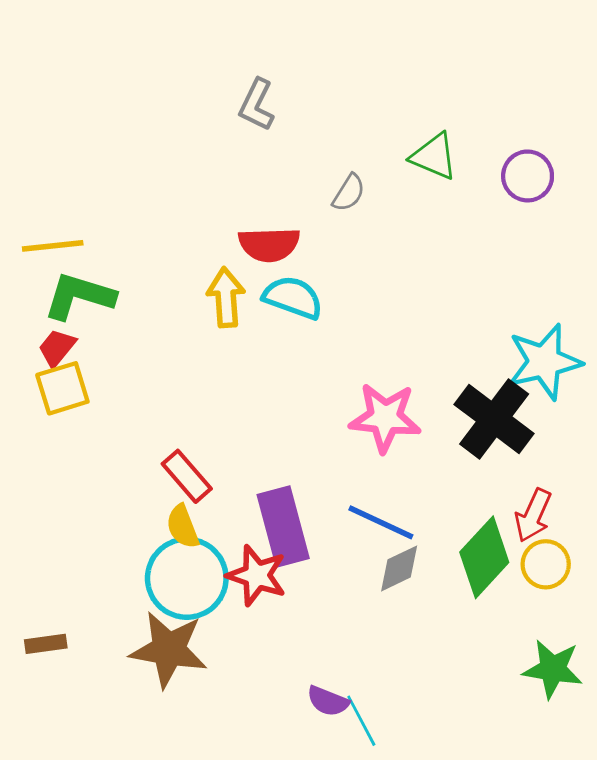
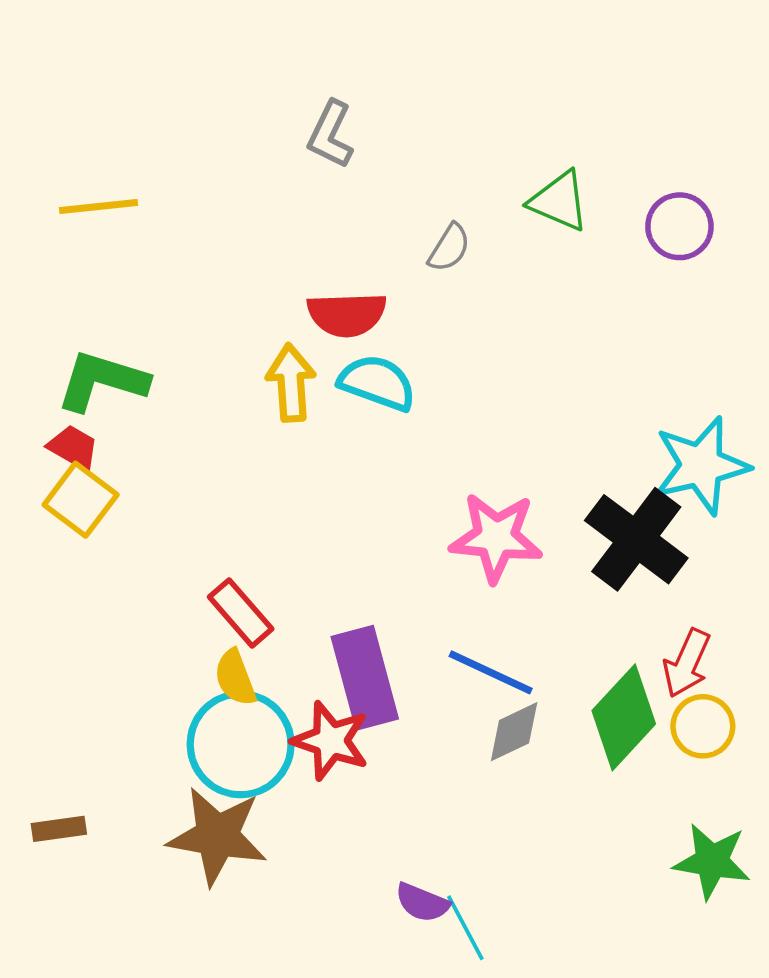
yellow line: (53, 246) -> (99, 206), moved
red trapezoid: (57, 348) -> (73, 448), turned 81
yellow square: (62, 388) -> (81, 500), turned -36

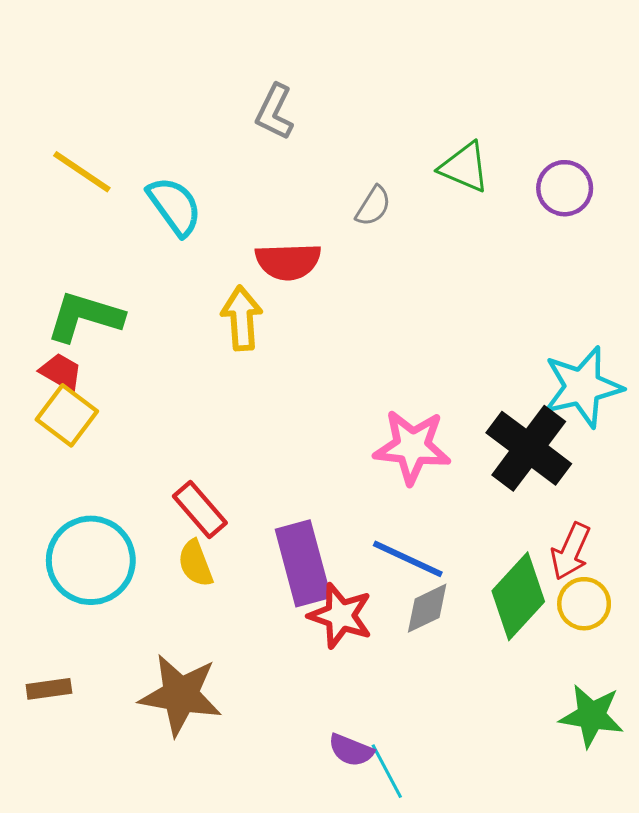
yellow line: (99, 206) -> (82, 172), turned 40
cyan semicircle: (377, 383) -> (175, 206), moved, turned 34
red star: (331, 741) -> (340, 616), moved
cyan circle: (241, 744) -> (91, 560), moved

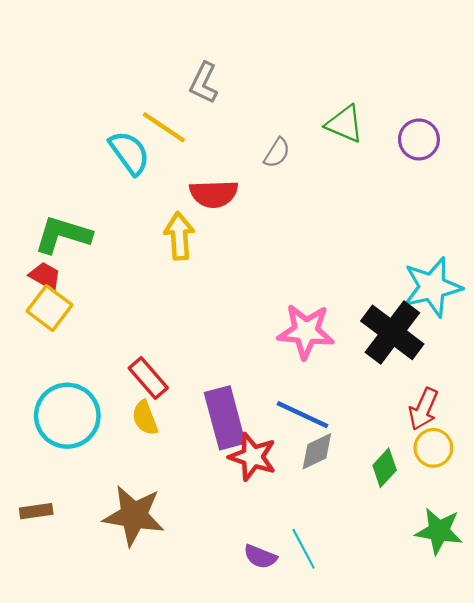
yellow line: (82, 172) -> (164, 127), moved
green diamond: (518, 596) -> (385, 468), moved, size x0.6
cyan line: (387, 771) -> (304, 549), moved

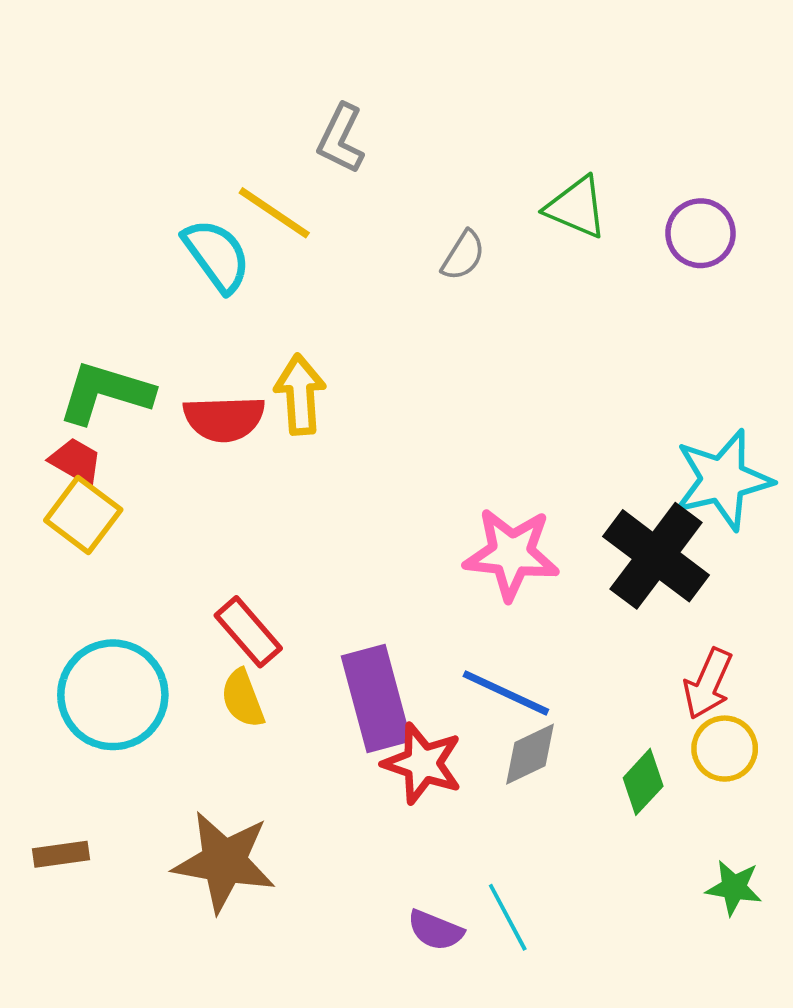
red semicircle: (214, 194) -> (224, 419), moved
green star: (439, 531) -> (734, 888), size x0.7

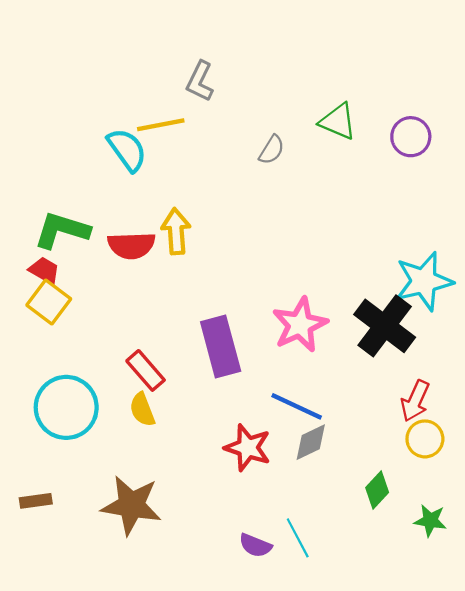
yellow line: (274, 213) -> (161, 125), turned -45
pink star: (511, 554) -> (300, 325), turned -30
purple rectangle: (376, 699) -> (221, 347), moved
green diamond: (643, 782) -> (377, 490), moved

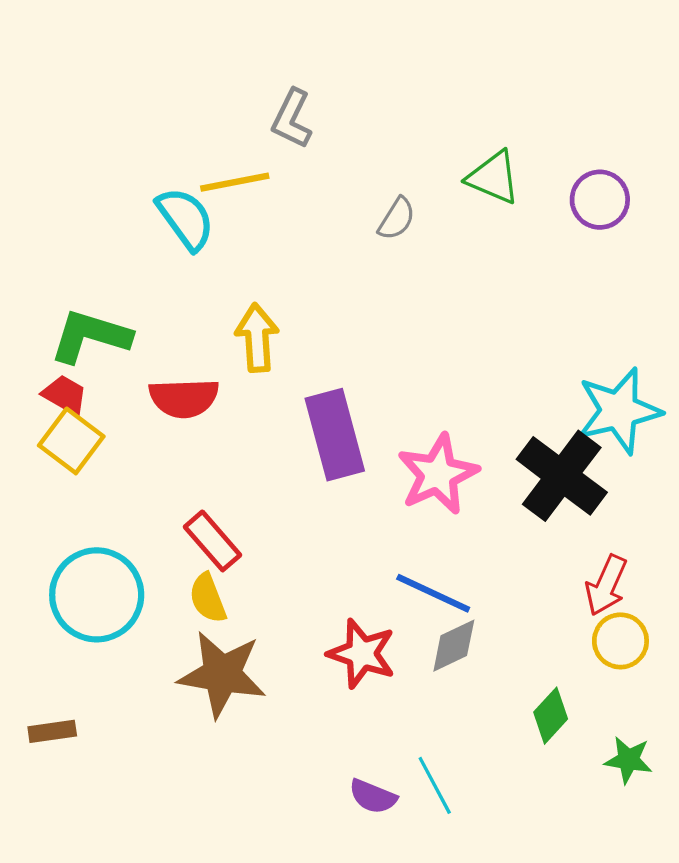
red semicircle: (131, 245) -> (184, 398), moved
purple rectangle: (221, 347) -> (335, 435), moved
brown star: (131, 505) -> (222, 674), moved

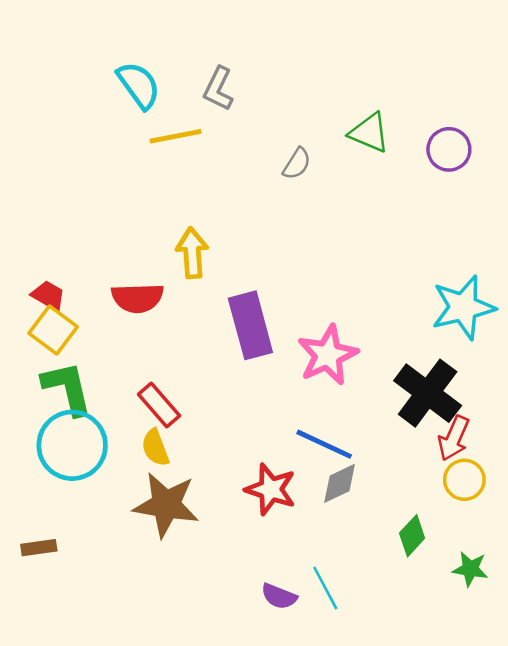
cyan semicircle: (186, 219) -> (139, 85), moved
green L-shape: (90, 336) -> (67, 388), moved, turned 60
black cross: (562, 476) -> (428, 393), moved

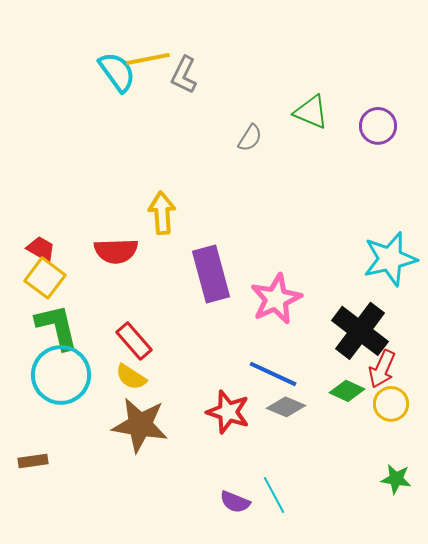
yellow line: (176, 136) -> (148, 59), moved
yellow semicircle: (155, 448) -> (131, 377), turned -36
gray diamond: (340, 483) -> (286, 407), turned 48
green diamond: (412, 536) -> (347, 391), moved, turned 72

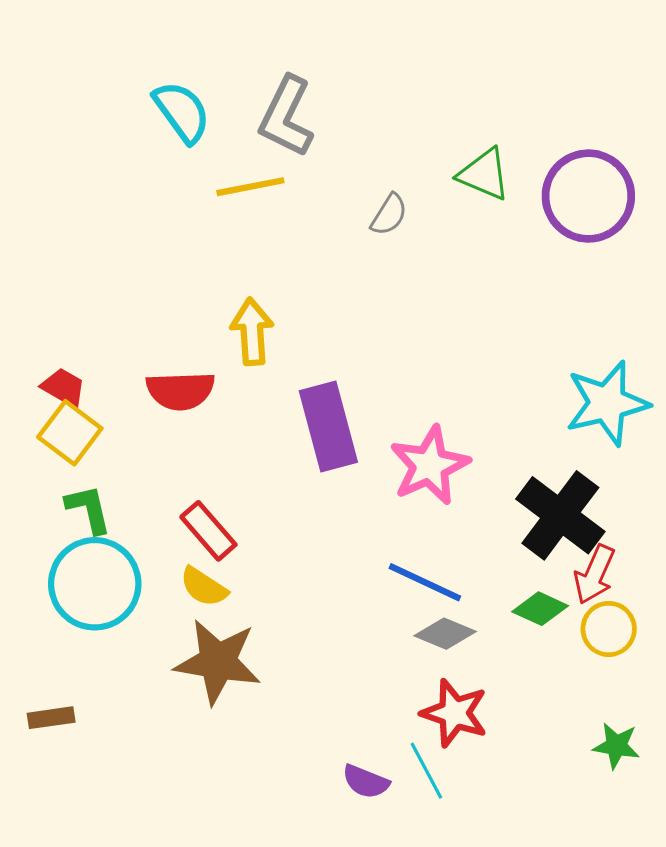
yellow line: (148, 59) -> (250, 187), moved
gray L-shape: (184, 75) -> (286, 117), size x1.4
purple circle: (378, 126) -> (588, 196), size x1.6
green L-shape: (57, 327) -> (89, 509), size x0.7
red star: (228, 412) -> (454, 713), moved

